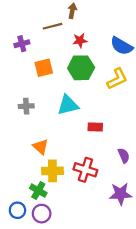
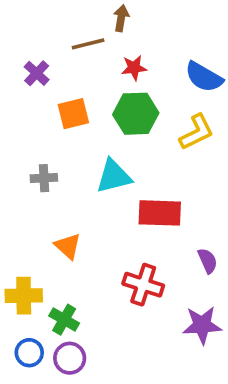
purple cross: (22, 44) -> (37, 73), turned -32
red rectangle: (95, 127) -> (160, 213), size x1.6
yellow cross: (53, 171) -> (24, 296), moved

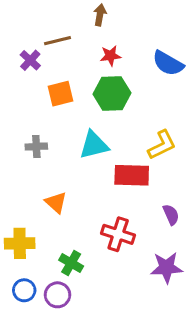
brown line: (88, 44) -> (57, 41), moved
yellow L-shape: (196, 132) -> (162, 145), moved
green cross: (64, 320) -> (71, 263), moved

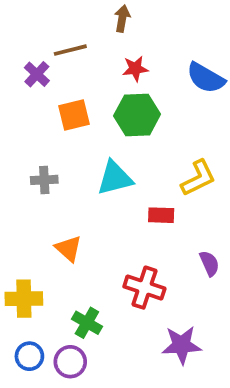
red rectangle: (132, 175) -> (161, 215), size x0.6
purple star: (166, 268) -> (182, 345), moved

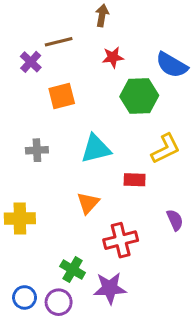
green hexagon: (137, 115) -> (139, 96), moved
orange triangle: (68, 249) -> (88, 203), moved, turned 30
red cross: (144, 288) -> (121, 240), turned -32
yellow cross: (24, 299) -> (20, 218), moved
purple star: (182, 345) -> (110, 288), moved

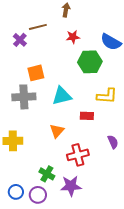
orange square: (62, 96) -> (36, 73), moved
yellow L-shape: (166, 149) -> (107, 96), turned 30
gray cross: (37, 150) -> (24, 97), size x1.6

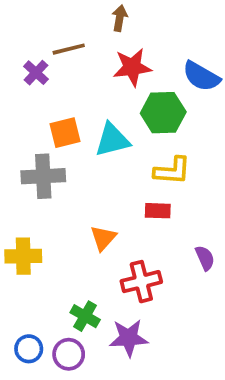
red star: (73, 37) -> (132, 67), size x1.5
cyan triangle: (62, 96) -> (112, 140), moved
yellow L-shape: (107, 96) -> (172, 171), moved

